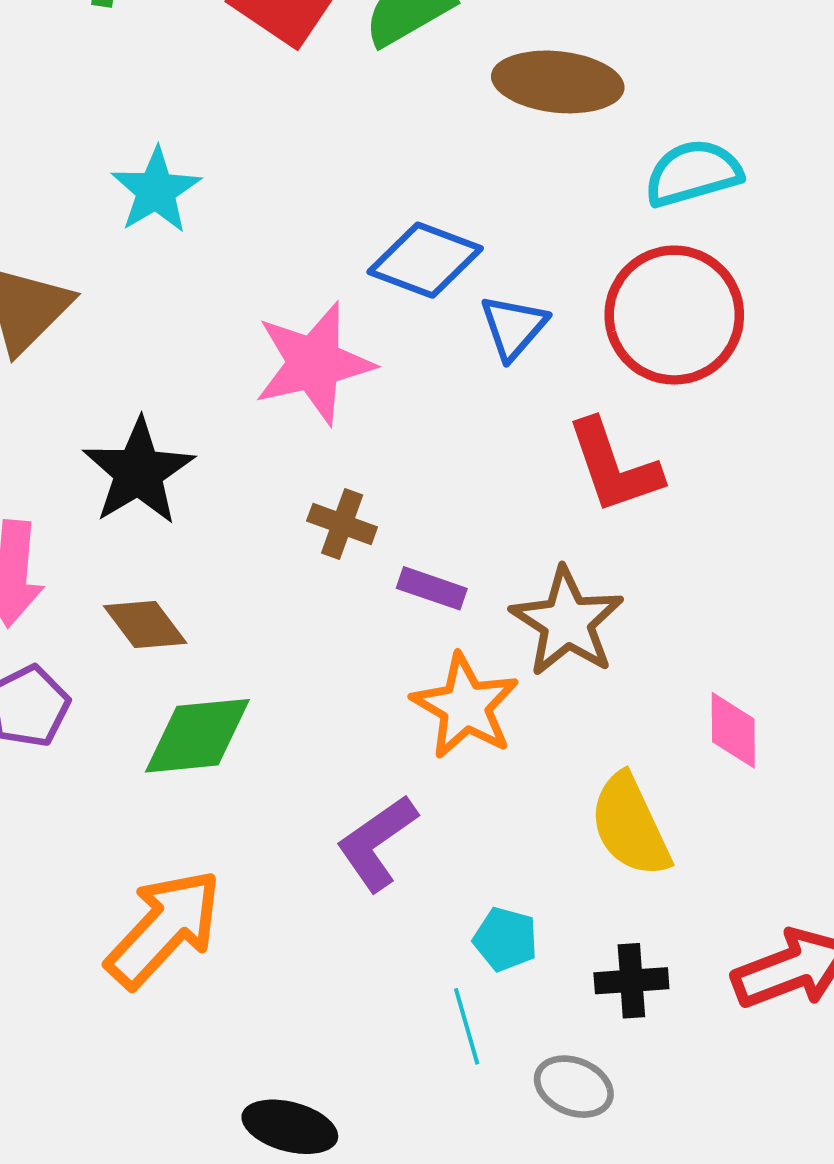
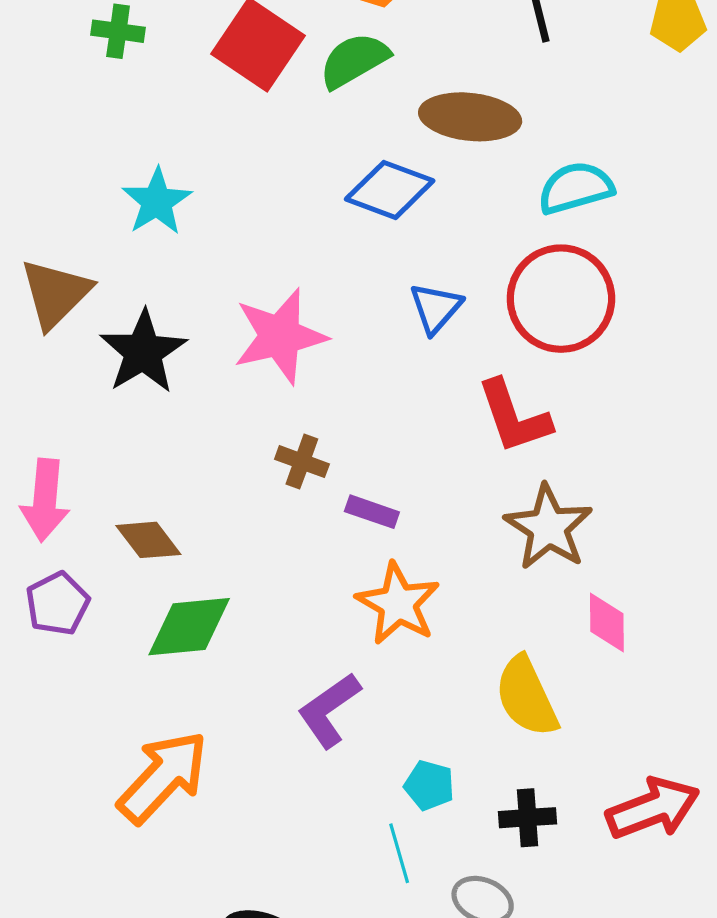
blue diamond: (425, 260) -> (390, 190), moved
black star: (138, 472) -> (143, 352), moved
brown star: (567, 622) -> (548, 527), moved

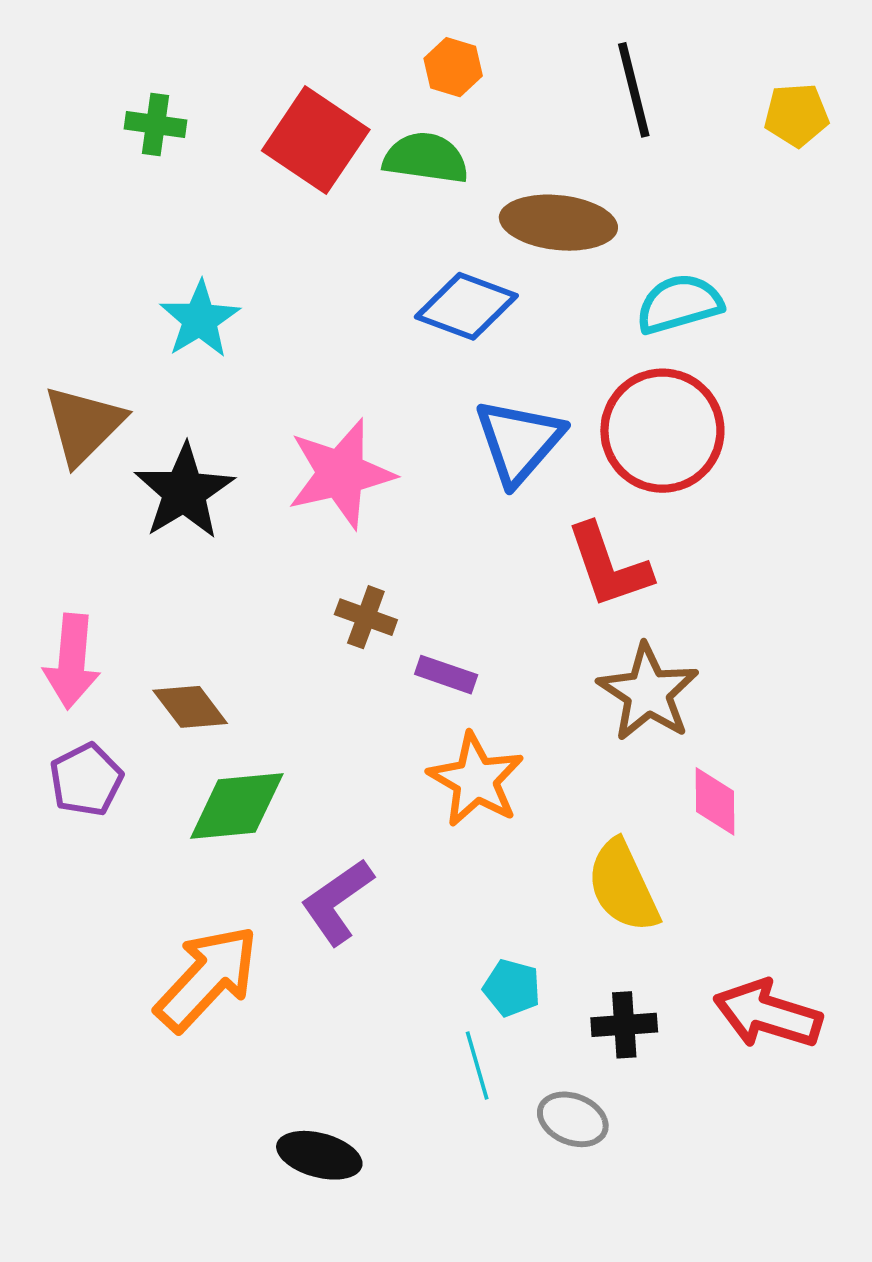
green semicircle: (354, 60) -> (426, 158), turned 38
blue triangle: (436, 308) -> (519, 441), size x1.5
purple L-shape: (329, 710) -> (337, 902), moved
red arrow: (653, 808) -> (768, 1014), turned -142

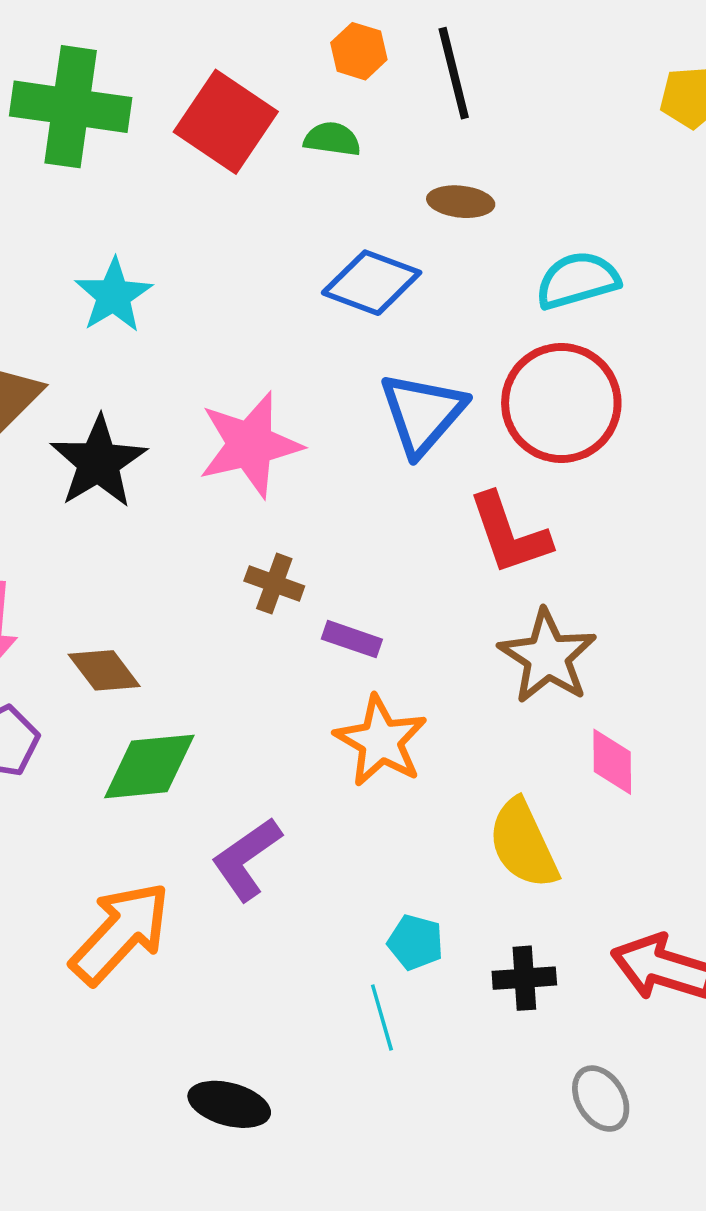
black line: (634, 90) -> (454, 73), moved
green cross: (155, 125) -> (71, 107), size x2.0
green semicircle: (426, 158) -> (332, 139), size x0.7
brown ellipse: (558, 223) -> (461, 202), size x0.6
gray ellipse: (573, 1119) -> (601, 1099), moved, turned 36

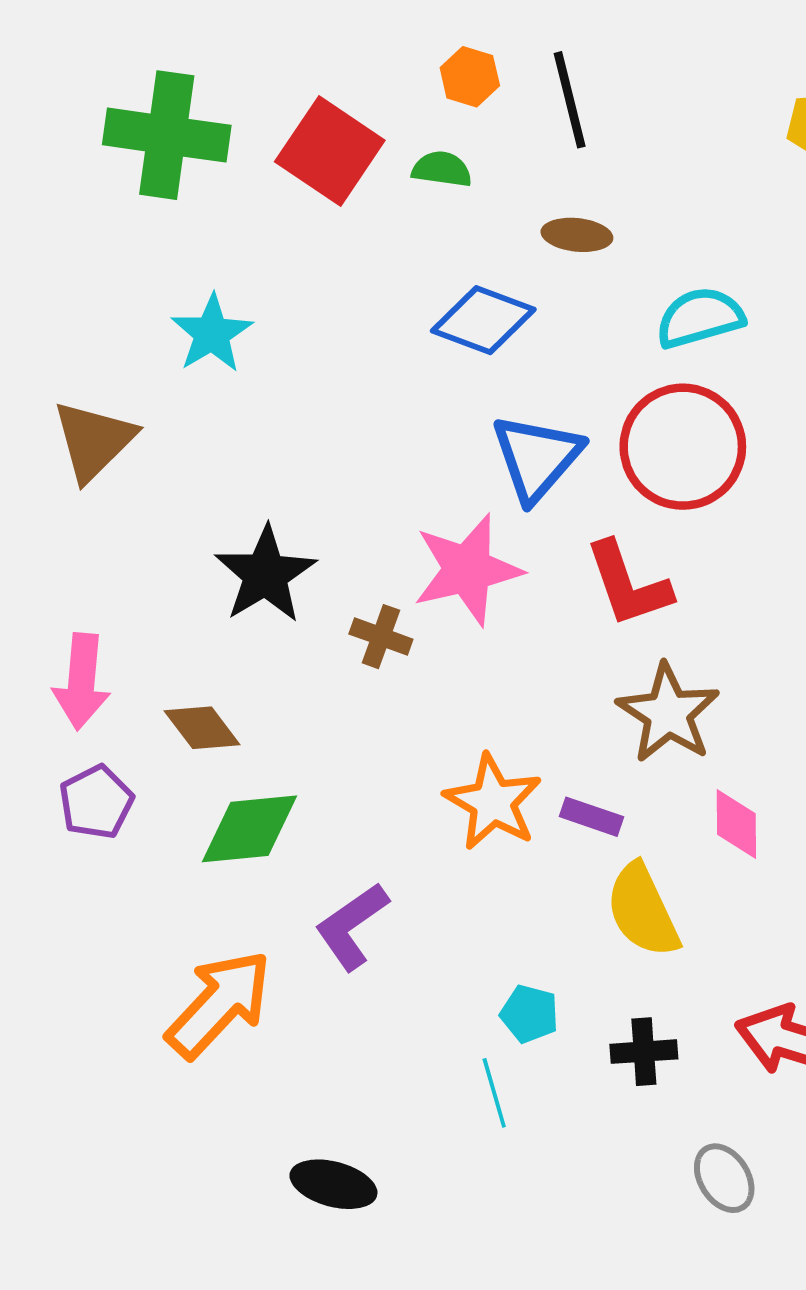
pink star: (250, 445) -> (467, 570), moved
black star: (98, 462) -> (265, 574), moved
purple rectangle: (352, 639) -> (592, 817), moved

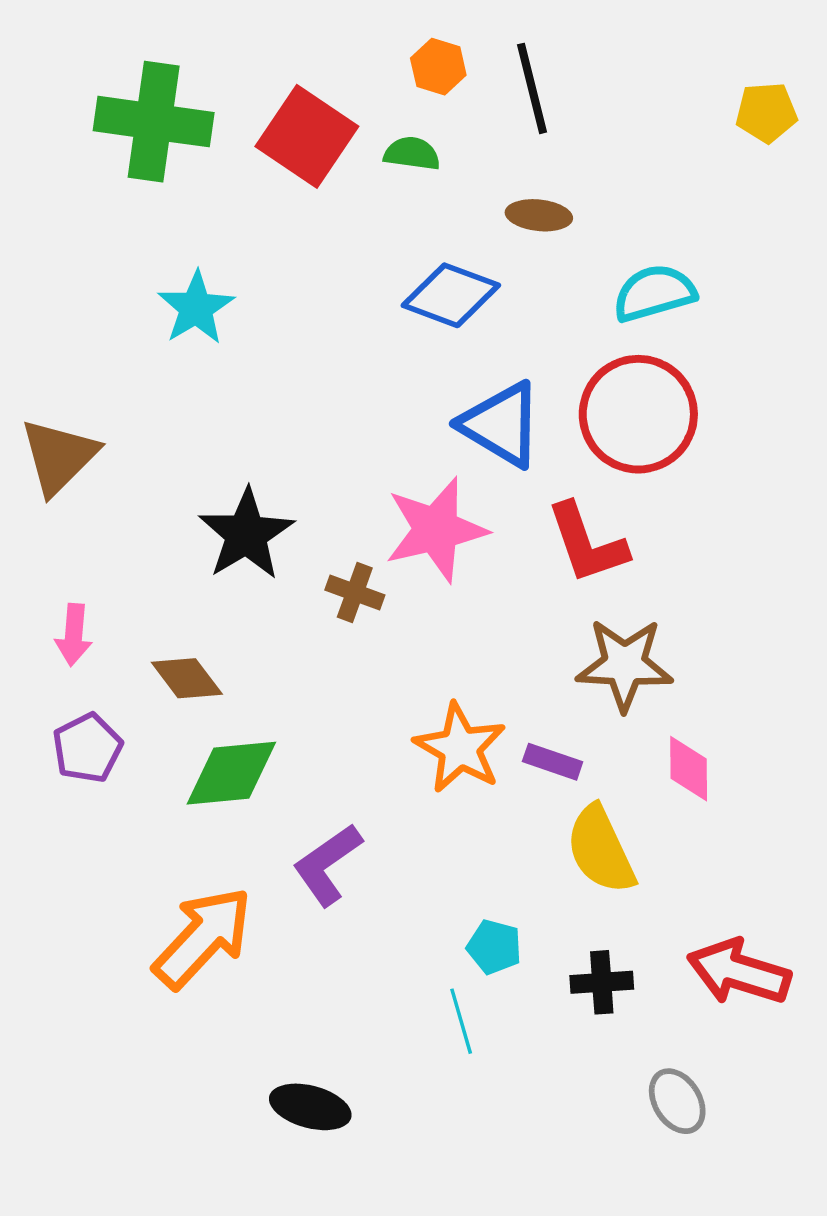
brown triangle: (94, 441) -> (59, 456), moved
blue triangle: (537, 458) -> (501, 424), turned -40
pink arrow: (82, 682) -> (74, 635), size x0.7
brown star: (668, 713) -> (625, 665), turned -30

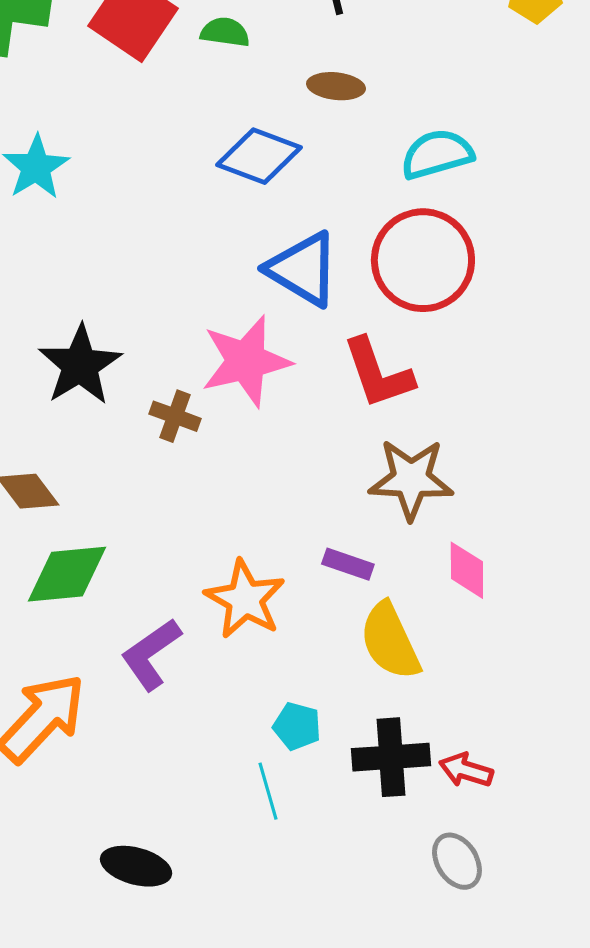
orange star: (460, 748) -> (245, 599), moved
red arrow: (739, 972) -> (466, 770), moved, size x0.6
black cross: (602, 982) -> (391, 757), size x1.4

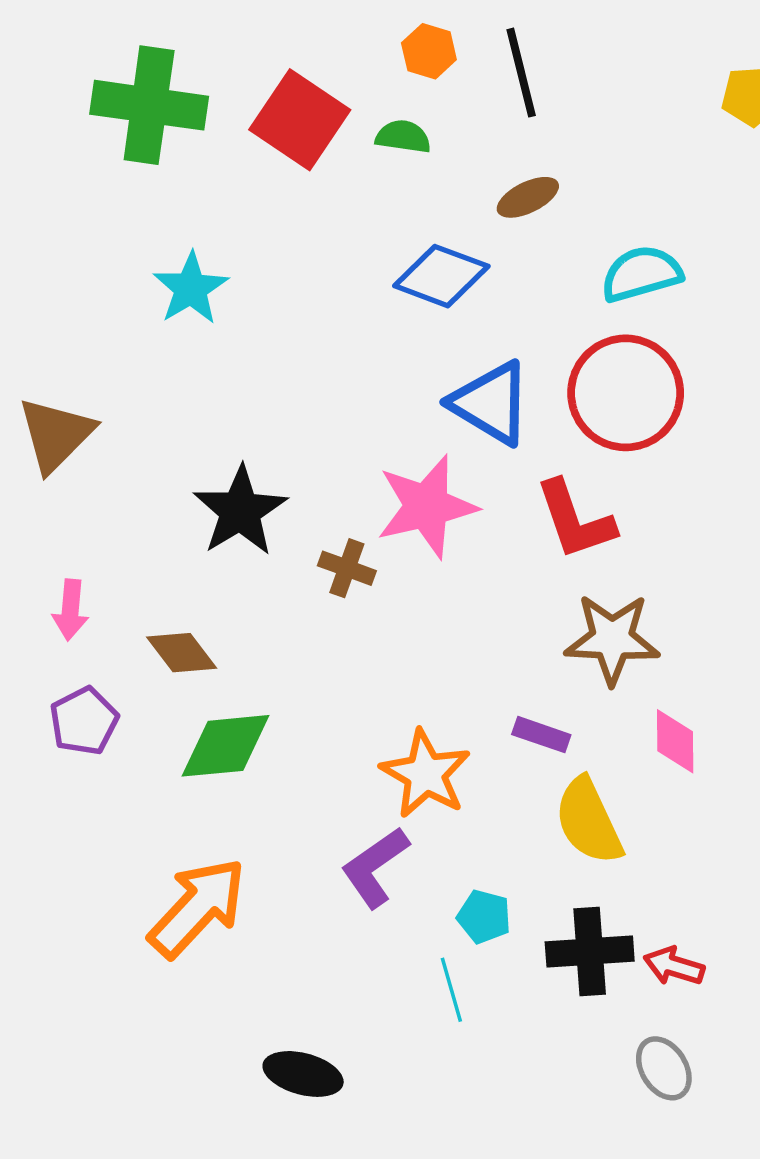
brown ellipse: (336, 86) -> (528, 197), turned -32
purple L-shape: (151, 654) -> (375, 867), moved

